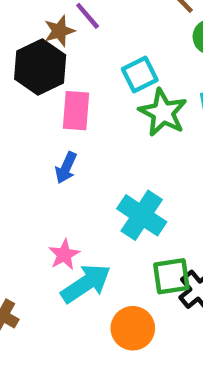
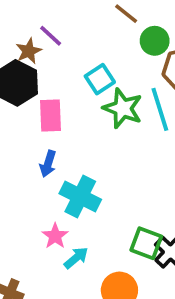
cyan cross: (142, 215) -> (80, 196), moved
green square: (171, 276) -> (146, 243), turned 36
cyan arrow: (86, 283) -> (76, 258), size x0.6

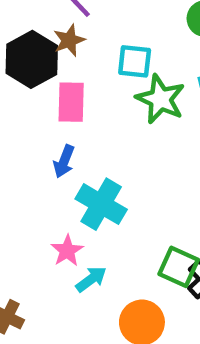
brown star: (29, 51) -> (69, 40), moved
cyan square: (100, 79) -> (135, 61), turned 36

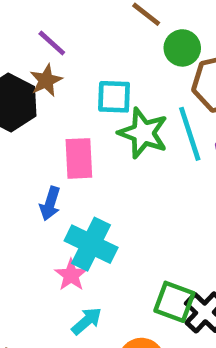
pink rectangle: (71, 102) -> (79, 158), moved
pink star: (67, 251) -> (71, 275), moved

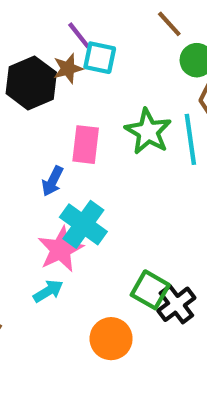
cyan square: (114, 97) -> (100, 58), moved
pink star: (71, 275) -> (60, 249), size x1.5
cyan arrow: (87, 321) -> (48, 291), moved

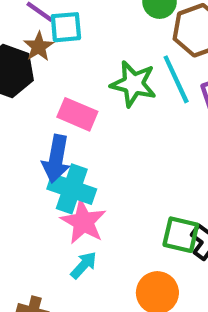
pink rectangle: (86, 145) -> (77, 114), turned -57
blue arrow: (52, 181) -> (56, 159), size x1.5
cyan cross: (83, 224) -> (72, 189), moved

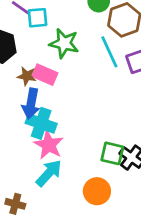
brown star: (39, 47) -> (27, 76), moved, turned -30
green star: (133, 84) -> (64, 43), moved
cyan arrow: (84, 265) -> (49, 173), size x1.5

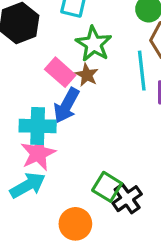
brown star: (27, 76) -> (87, 75), moved
blue arrow: (31, 104) -> (66, 105), moved
cyan cross: (41, 123) -> (38, 126), turned -36

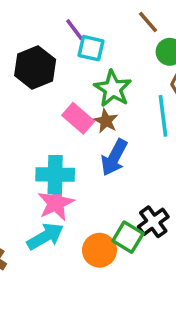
blue arrow: (66, 105) -> (114, 157), moved
black cross: (127, 199) -> (153, 222), moved
orange circle: (75, 224) -> (99, 250), moved

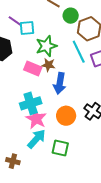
green star: (113, 89) -> (46, 46), turned -30
green square: (128, 237) -> (60, 148), moved
orange circle: (99, 250) -> (66, 116), moved

